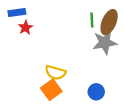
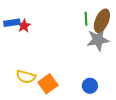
blue rectangle: (17, 13) -> (12, 23), moved
yellow semicircle: (55, 73) -> (26, 77), moved

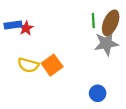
yellow semicircle: (26, 77) -> (28, 65), moved
orange square: (48, 84) -> (52, 65), moved

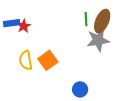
yellow semicircle: (28, 65) -> (26, 60), turned 66
blue circle: (98, 93) -> (80, 89), moved

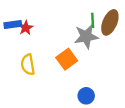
gray star: (98, 40) -> (86, 36), moved
orange square: (48, 60) -> (67, 59), moved

